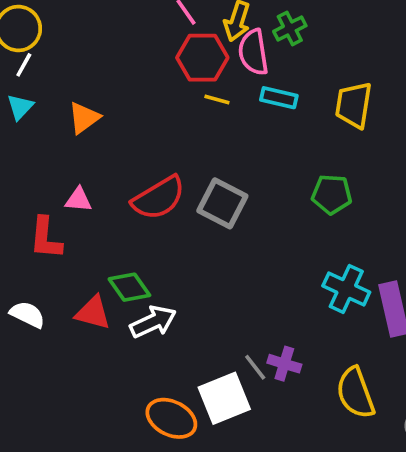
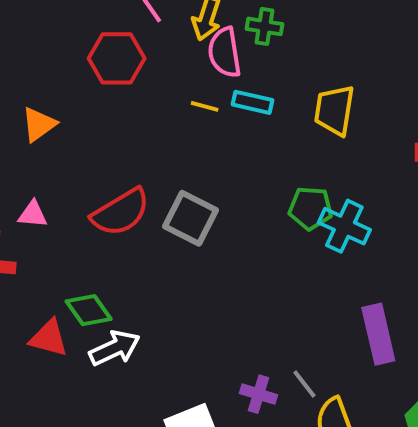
green cross: (290, 28) -> (264, 26), turned 36
red hexagon: (202, 58) -> (117, 58), moved
yellow line: (217, 100) -> (205, 106), moved
cyan cross: (346, 289) -> (344, 226), moved
gray line: (255, 367) -> (304, 384), moved

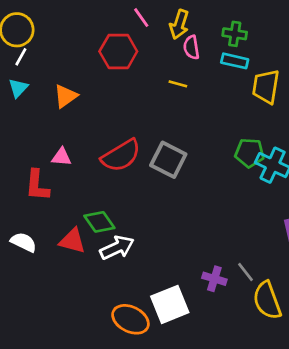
green cross: (264, 26) -> (235, 34), moved
pink semicircle: (225, 52) -> (191, 47), size x0.7
cyan rectangle: (252, 102) -> (235, 61), moved

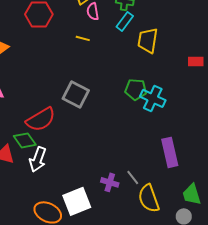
cyan rectangle: (235, 61) -> (125, 21), turned -66
red semicircle: (121, 156) -> (41, 119), moved
white arrow: (117, 248) -> (38, 159), turned 135

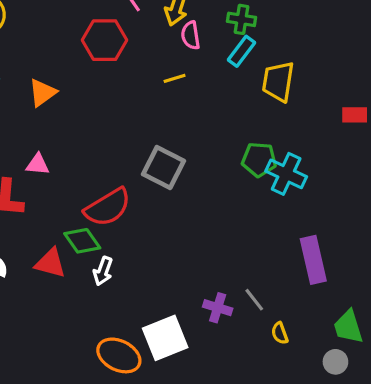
yellow line: (83, 38) -> (175, 78), turned -32
white arrow: (38, 159) -> (103, 271), size x0.7
yellow semicircle: (149, 198) -> (280, 333), size x0.5

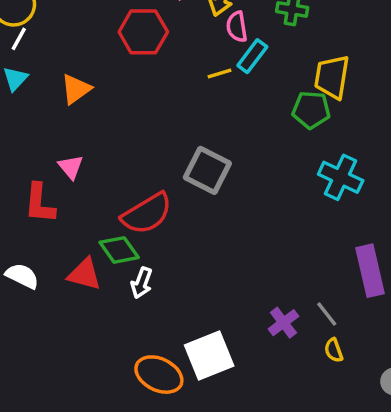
cyan rectangle: (242, 51) -> (252, 56), moved
green pentagon: (259, 160) -> (311, 110), moved
pink triangle: (38, 164) -> (71, 167), turned 45
gray line: (254, 300) -> (327, 314), moved
purple cross: (218, 308) -> (283, 323), moved, turned 36

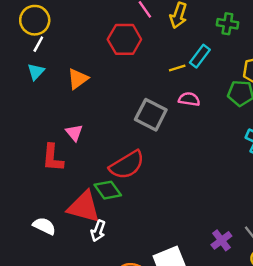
pink semicircle: (237, 27) -> (189, 99), moved, turned 108
gray square: (207, 170) -> (151, 115), moved
red triangle: (85, 274) -> (84, 207), size x1.4
white semicircle: (22, 276) -> (44, 226), moved
white arrow: (142, 283) -> (98, 231), moved

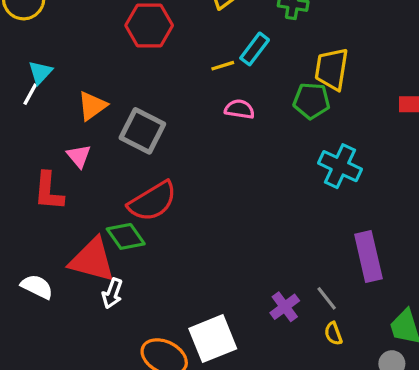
white line: (38, 44) -> (30, 94), moved
cyan triangle: (36, 72) -> (40, 72), moved
orange triangle: (78, 79) -> (92, 106), moved
gray square: (151, 115) -> (142, 131), moved

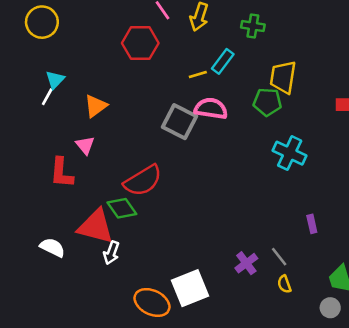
pink semicircle: (240, 109) -> (211, 109), size x1.4
gray square: (142, 131) -> (180, 122), moved
purple rectangle: (368, 257) -> (312, 224), size x0.5

